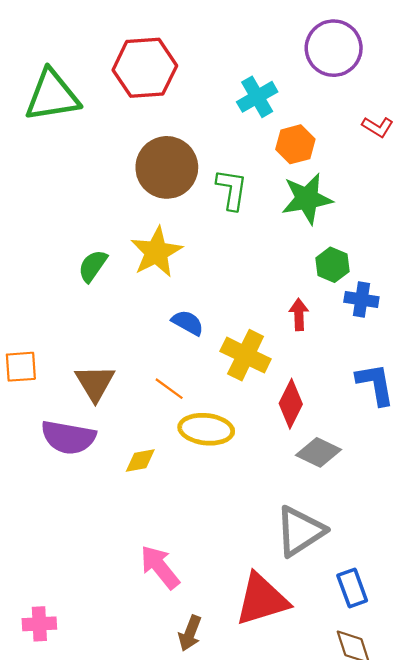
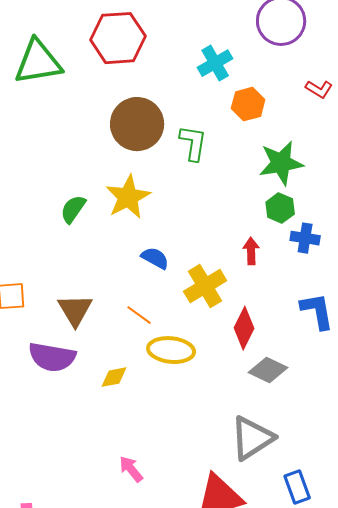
green star: (307, 199) -> (281, 163), moved
yellow cross: (246, 355) -> (205, 286), turned 33
pink arrow: (160, 567) -> (131, 469), size x0.7

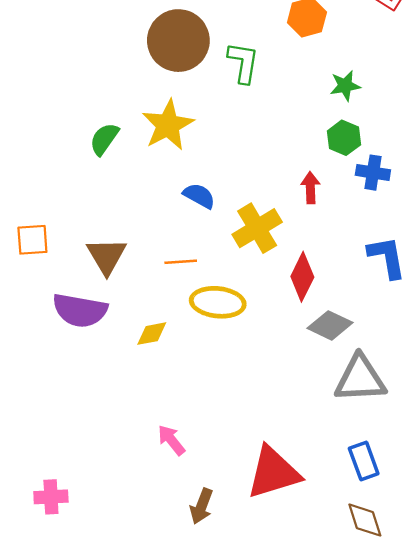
green star: (281, 163) -> (345, 86), size x0.6
orange line: (139, 315) -> (181, 262), turned -40
gray triangle: (252, 438) -> (360, 379), moved, turned 30

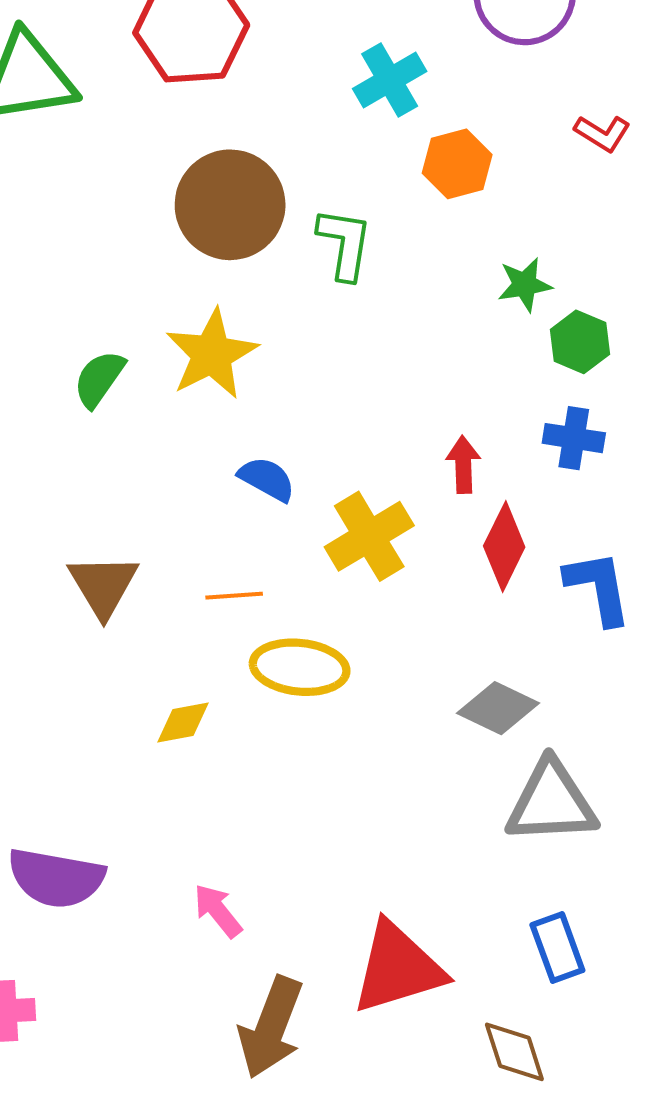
green hexagon: (344, 138) -> (580, 342), moved
red diamond: (302, 277) -> (504, 547), moved
purple semicircle: (80, 310) -> (56, 878), moved
brown arrow: (202, 506) -> (271, 1027), size x1.6
brown diamond: (365, 520) -> (514, 1052), moved

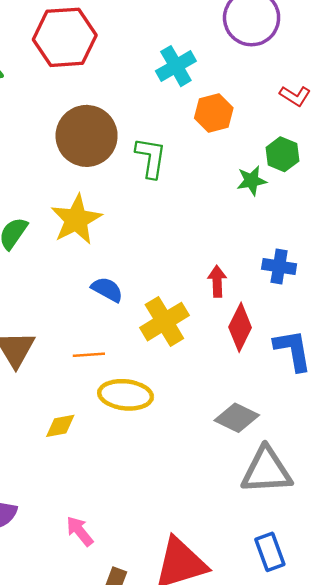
green hexagon: (580, 342) -> (282, 154), moved

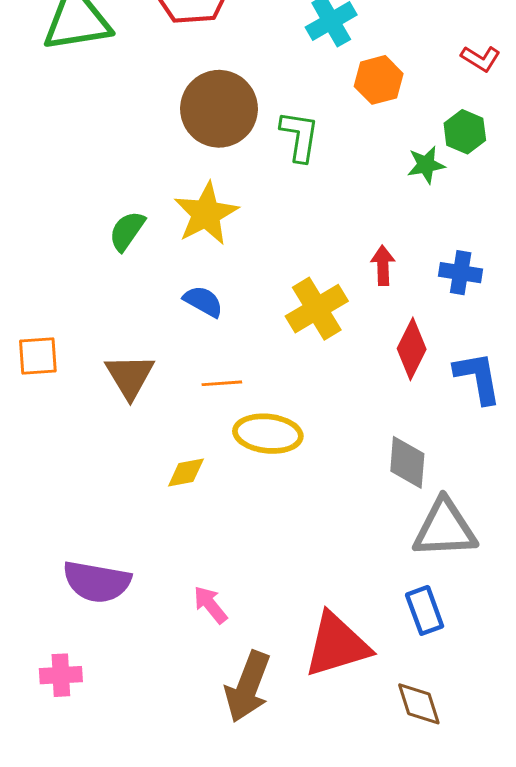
red arrow: (217, 281) -> (383, 265), moved
blue semicircle: (107, 289) -> (203, 301), moved
yellow cross: (164, 322) -> (317, 309), moved
gray diamond: (237, 418) -> (407, 462), turned 69
blue rectangle: (270, 552) -> (425, 610), moved

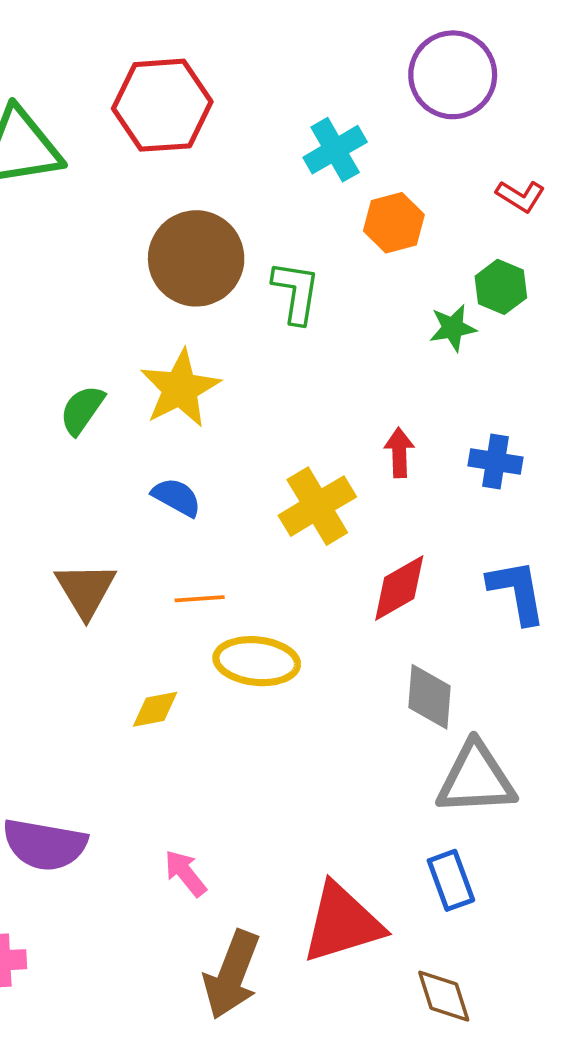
red diamond: (412, 349) -> (399, 588), moved, turned 34

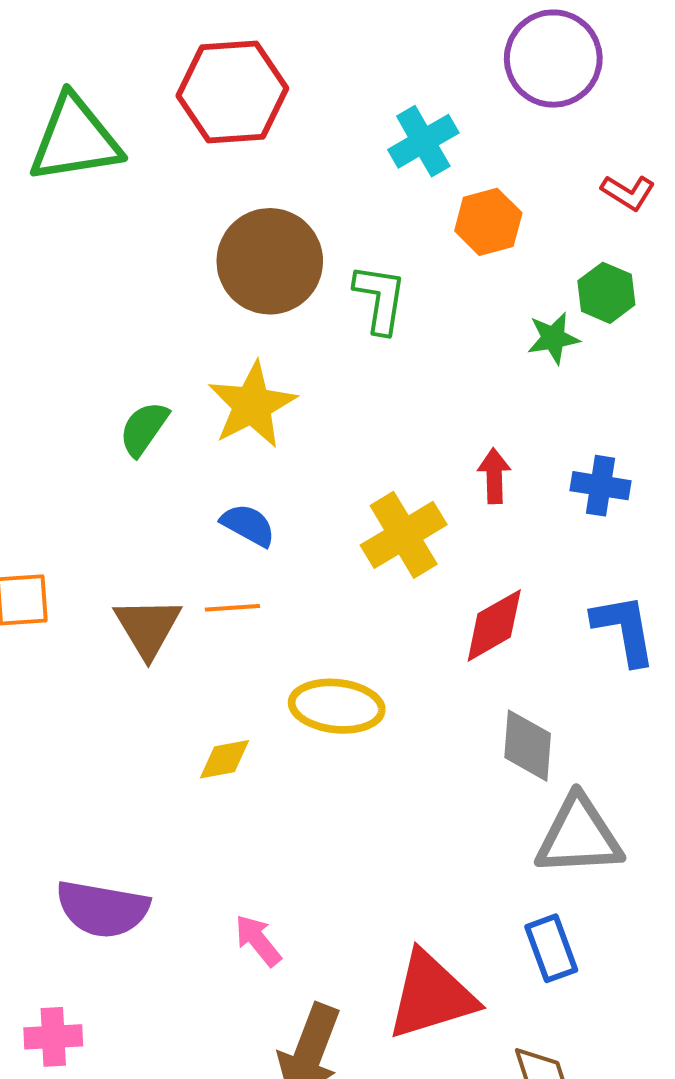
orange line: (200, 599) -> (232, 608), moved

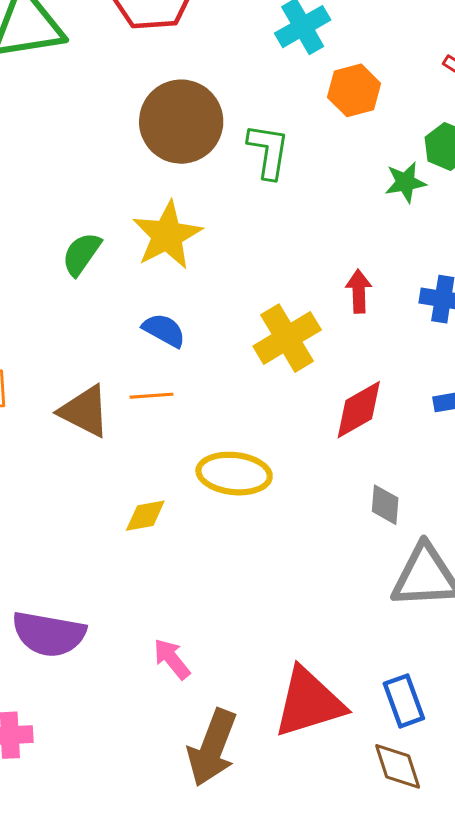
brown triangle: (148, 627) -> (85, 411), turned -32
gray diamond: (528, 746) -> (385, 505), size x0.7
blue rectangle: (551, 948) -> (404, 701), moved

